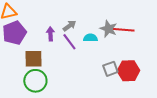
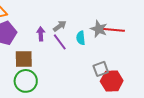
cyan semicircle: (90, 38) -> (81, 38), turned -96
red hexagon: (128, 71) -> (112, 81), moved

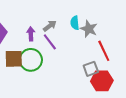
red line: (114, 30) -> (104, 51), moved, turned 60
cyan semicircle: (81, 38) -> (75, 23), moved
green circle: (26, 81) -> (31, 60), moved

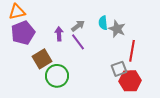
red line: (104, 51) -> (132, 51), turned 35
brown square: (14, 59) -> (42, 59), turned -30
green circle: (31, 60) -> (57, 76), moved

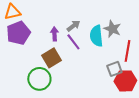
cyan semicircle: (103, 23) -> (96, 36), moved, size x1.5
brown square: (42, 59) -> (51, 58), moved
green circle: (57, 76) -> (39, 79), moved

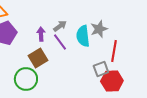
gray star: (112, 29) -> (99, 29), turned 30

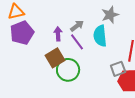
gray star: (99, 29) -> (110, 15), moved
green circle: (26, 79) -> (68, 70), moved

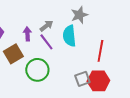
brown square: (55, 58) -> (13, 54), moved
gray square: (118, 69) -> (82, 79), moved

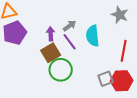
gray star: (79, 15) -> (120, 15), moved, turned -30
brown square: (13, 54) -> (51, 53), moved

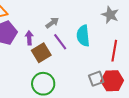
gray arrow: (70, 26) -> (52, 23), moved
purple arrow: (51, 34) -> (29, 38), moved
green circle: (61, 70) -> (43, 84), moved

